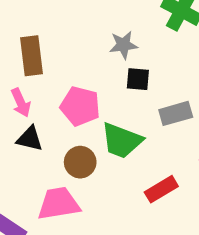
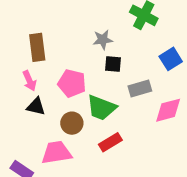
red rectangle: (161, 189) -> (110, 142), moved

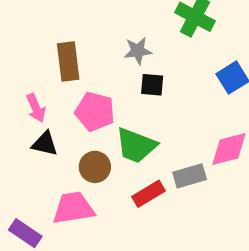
brown rectangle: (37, 47) -> (68, 61), moved
gray rectangle: (140, 88) -> (190, 176), moved

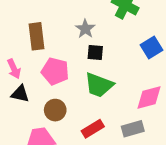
gray star: (138, 51) -> (85, 29), turned -30
green trapezoid: (136, 146) -> (99, 85), moved
gray rectangle: (190, 176) -> (133, 129), moved

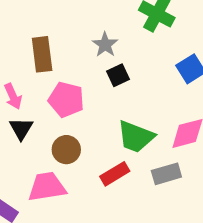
black square: (95, 53) -> (118, 75), turned -30
green trapezoid: (99, 85) -> (136, 137), moved
black triangle: (20, 94) -> (21, 129), turned 48

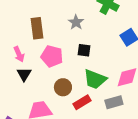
black square: (118, 75) -> (84, 50), moved, turned 32
brown circle: (66, 150) -> (63, 87), moved

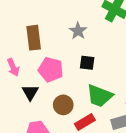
black triangle: (24, 74) -> (30, 92), moved

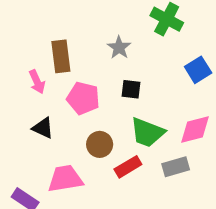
pink arrow: (13, 67) -> (37, 82), moved
black triangle: (30, 92) -> (43, 128), moved, turned -36

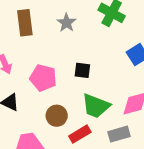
gray star: (119, 47) -> (66, 23), moved
brown rectangle: (61, 56) -> (25, 23), moved

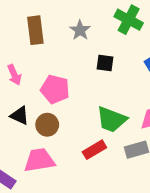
black square: (82, 70) -> (105, 63), moved
brown circle: (57, 116) -> (47, 125), moved

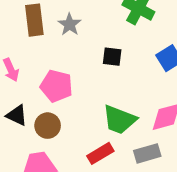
gray star: (80, 30) -> (70, 24), moved

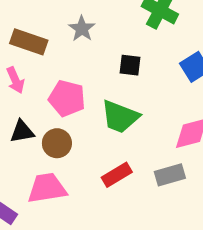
brown rectangle: (34, 20) -> (29, 42), moved, turned -64
black triangle: (17, 115) -> (22, 132), turned -35
green trapezoid: (119, 120) -> (120, 117), moved

